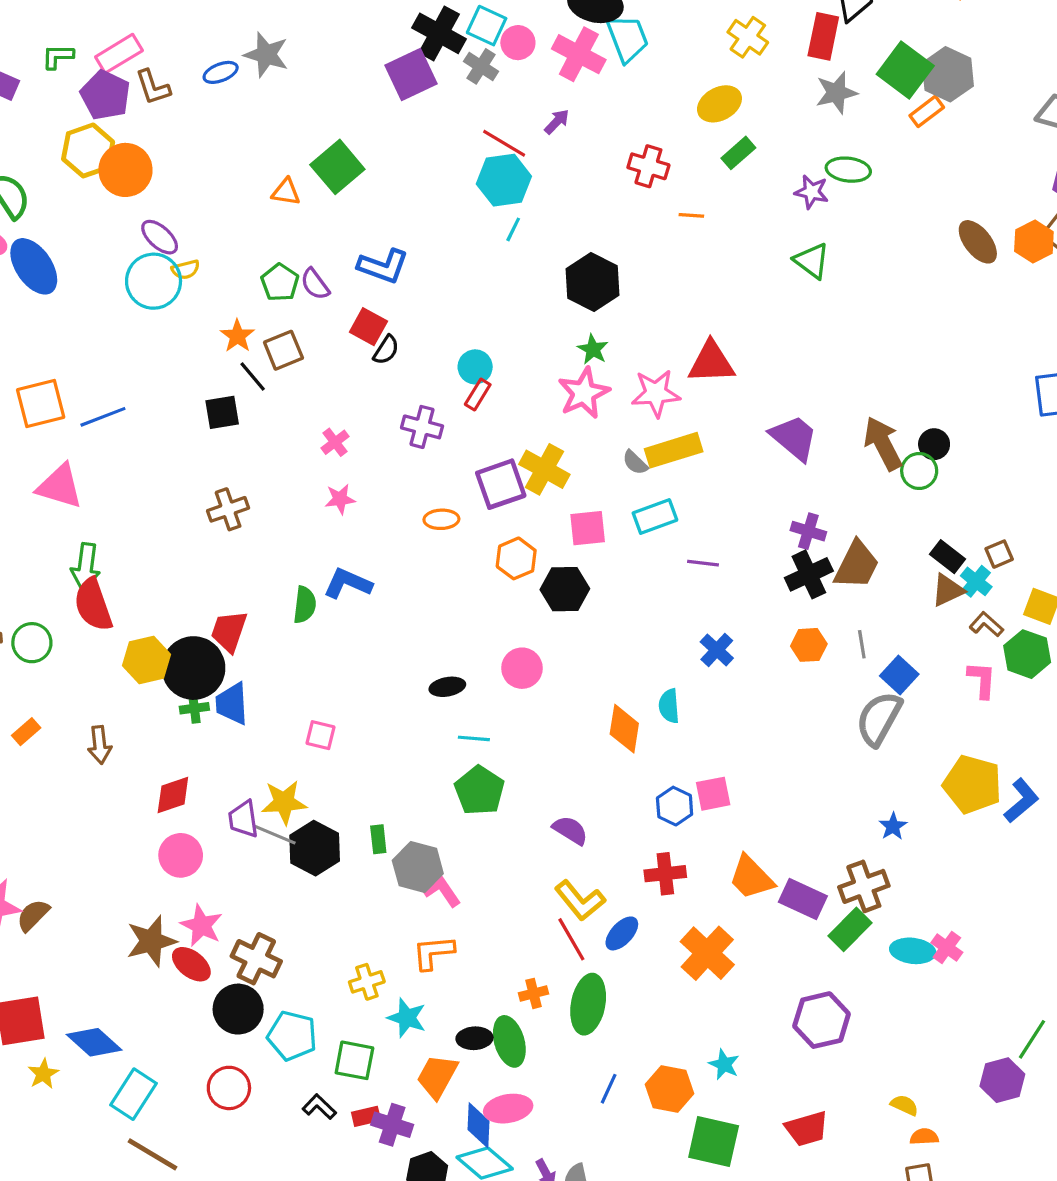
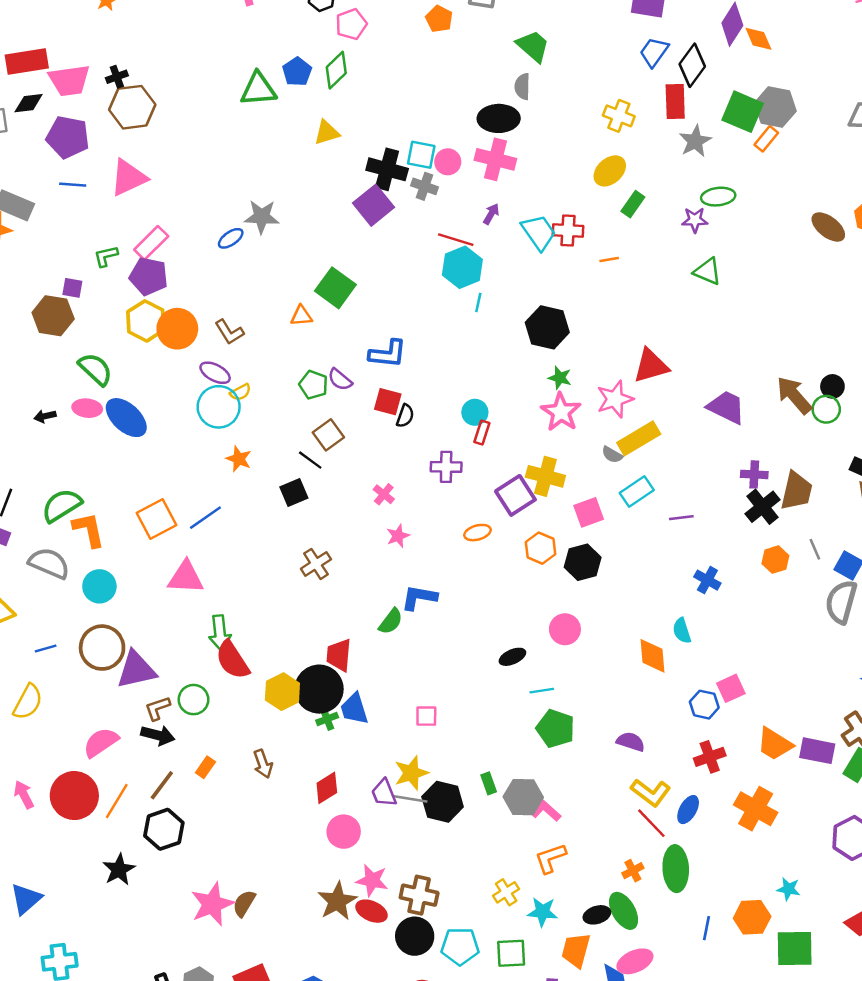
cyan trapezoid: (627, 38) -> (539, 232), moved
brown L-shape: (153, 87) -> (229, 332), moved
orange star: (237, 336) -> (239, 459), moved
green semicircle: (305, 605) -> (391, 621), turned 44

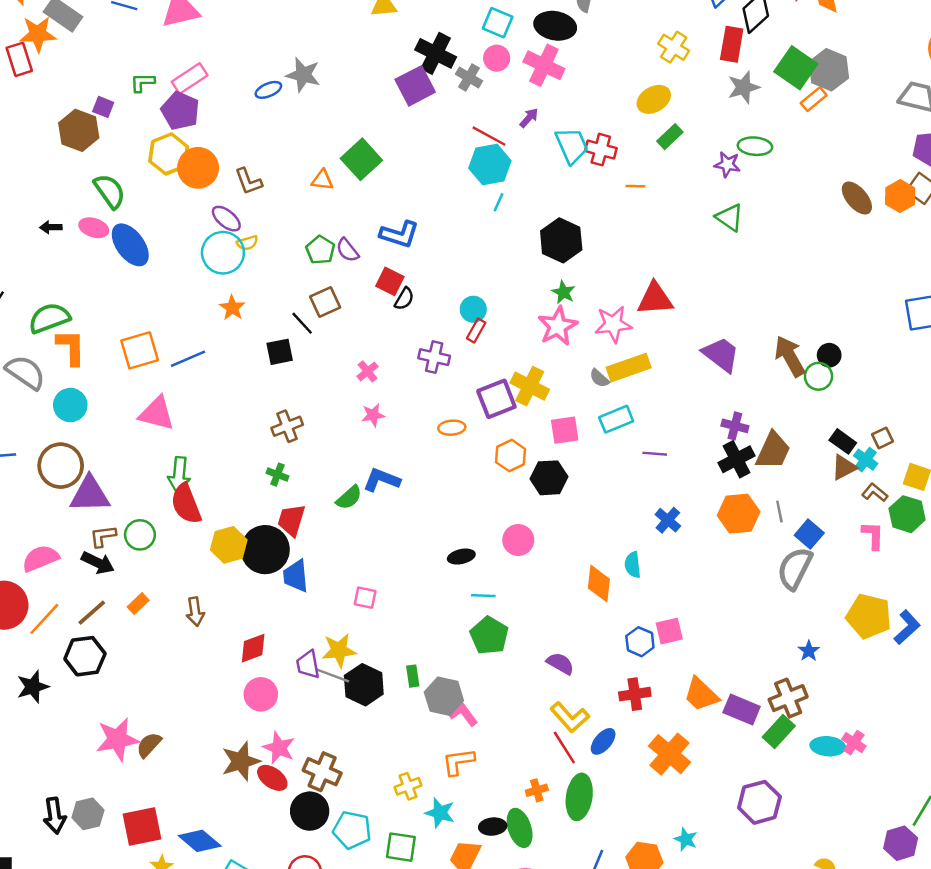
cyan square: (421, 155) -> (498, 23), moved
orange hexagon: (775, 560) -> (739, 514), size x1.5
green cross: (327, 719) -> (277, 475), moved, turned 30

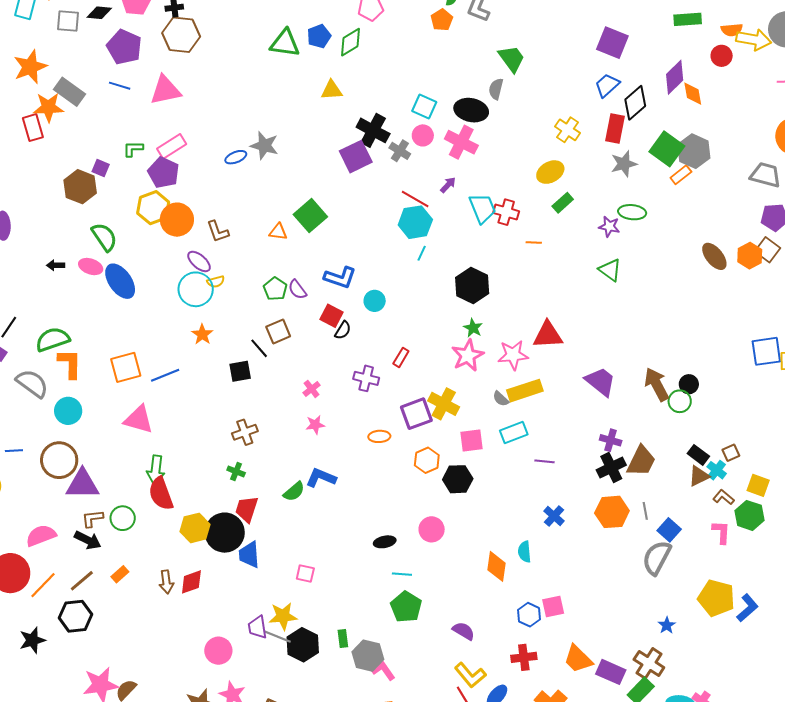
cyan circle: (473, 309) -> (375, 301), moved
red diamond: (253, 648) -> (191, 582), moved
brown cross: (788, 698) -> (649, 663), turned -36

